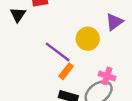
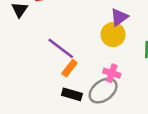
yellow circle: (88, 39) -> (113, 35), moved

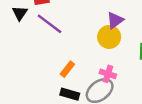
purple line: (61, 48) -> (50, 24), moved

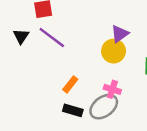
black triangle: (20, 13) -> (21, 36), moved

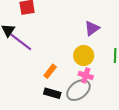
purple line: (52, 38) -> (21, 42), moved
yellow circle: (114, 51) -> (84, 56), moved

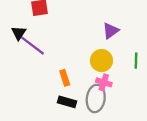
orange rectangle: (50, 71) -> (65, 78), turned -56
gray ellipse: (78, 90) -> (96, 98), turned -45

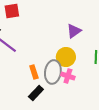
gray ellipse: (96, 98) -> (53, 72), moved
black rectangle: (67, 102) -> (36, 93), turned -63

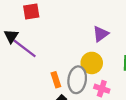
pink cross: (68, 76) -> (102, 89), moved

